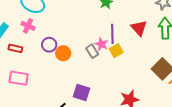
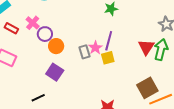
pink cross: (28, 26) -> (33, 23), moved
red triangle: (139, 28) -> (146, 47), moved
purple square: (81, 93) -> (55, 72), moved

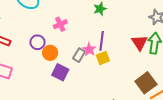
pink cross: (33, 23) -> (60, 24), moved, turned 32
gray rectangle: (85, 52) -> (79, 55), turned 56
purple square: (55, 72) -> (60, 72), moved

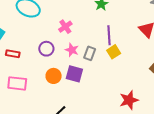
pink star: (89, 49) -> (72, 50), moved
orange circle: (50, 53) -> (54, 76), moved

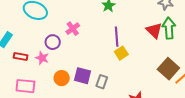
purple circle: (46, 49) -> (53, 42), moved
pink star: (72, 50) -> (42, 58), moved
gray rectangle: (90, 53) -> (102, 82), moved

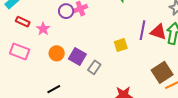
red triangle: (154, 30) -> (158, 32), turned -42
purple line: (117, 37) -> (142, 30), moved
purple circle: (53, 42) -> (66, 11), moved

